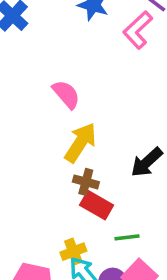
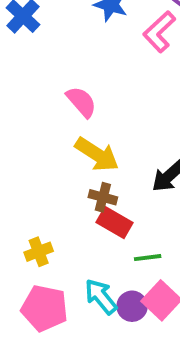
yellow arrow: (80, 143) -> (97, 154), turned 90
yellow cross: (73, 252) -> (39, 252), moved

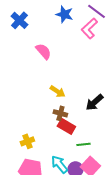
pink semicircle: (81, 102) -> (43, 51), moved
yellow arrow: (97, 154) -> (57, 91), size x0.7

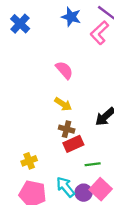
pink semicircle: (43, 51) -> (64, 70), moved
red rectangle: (66, 126) -> (73, 144), turned -54

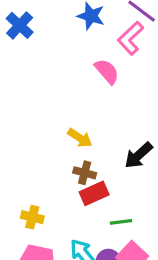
pink semicircle: (64, 70) -> (107, 71), moved
yellow cross: (29, 161) -> (32, 217), turned 35

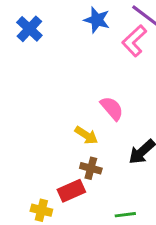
pink semicircle: (107, 71) -> (112, 108), moved
red rectangle: (94, 193) -> (71, 191), moved

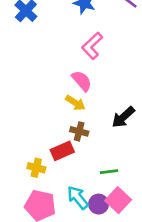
pink L-shape: (134, 41) -> (92, 46), moved
pink semicircle: (112, 108) -> (82, 81), moved

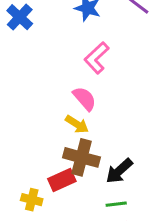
black arrow: (123, 117) -> (119, 171), moved
brown cross: (79, 131) -> (81, 157), size x1.6

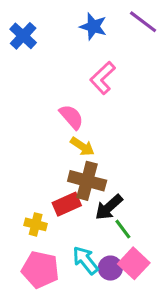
pink semicircle: (85, 99) -> (71, 117), moved
black arrow: (119, 171) -> (109, 207), moved
green line: (116, 204) -> (123, 229), turned 60

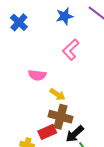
blue star: (93, 26) -> (65, 16), turned -30
pink semicircle: (71, 117) -> (37, 75), moved, turned 138

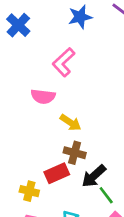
pink L-shape: (71, 50) -> (64, 62), moved
brown cross: (61, 117) -> (75, 153), size x0.7

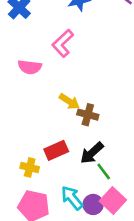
pink semicircle: (43, 96) -> (30, 67), moved
brown cross: (75, 153) -> (88, 115), moved

